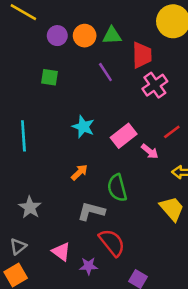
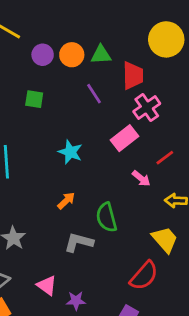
pink rectangle: (124, 136) -> (125, 138), moved
red semicircle: (112, 243) -> (144, 276), moved, turned 80

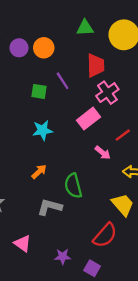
green triangle: (101, 55) -> (85, 28), moved
green square: (34, 99) -> (39, 91), moved
cyan star: (70, 152) -> (43, 130), turned -30
purple star: (76, 301) -> (63, 256), moved

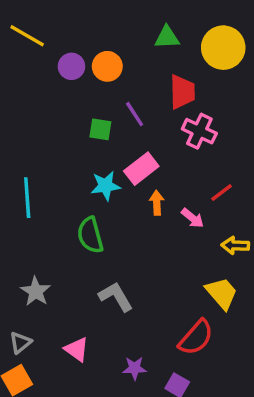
pink cross: (107, 93) -> (199, 131), turned -30
pink rectangle: (89, 119) -> (141, 169), moved
orange arrow: (39, 172) -> (157, 203), moved, turned -49
green semicircle: (73, 186) -> (90, 235), moved
gray L-shape: (50, 207) -> (116, 297), turned 45

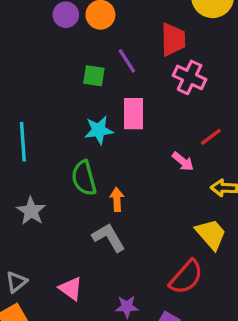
pink rectangle: (141, 169) -> (133, 114), turned -52
orange arrow: (157, 203) -> (117, 199), moved
gray star: (36, 291) -> (31, 211), moved

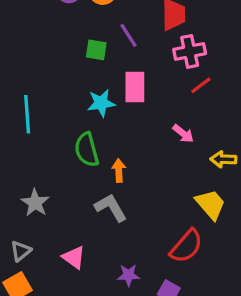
pink cross: (190, 77) -> (190, 51), turned -36
red line: (211, 137) -> (201, 85), moved
gray star: (31, 211) -> (35, 203), moved

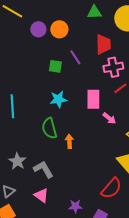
pink rectangle: (135, 87) -> (93, 99), moved
gray L-shape: (111, 208) -> (43, 169), moved

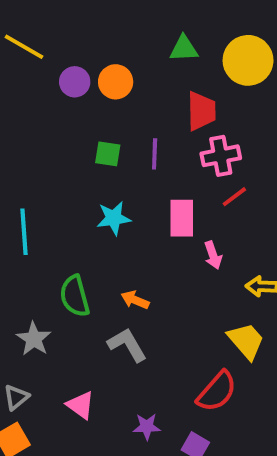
purple line: (75, 57) -> (155, 154), moved, turned 35
pink arrow: (109, 118) -> (213, 255), turned 32
green semicircle: (49, 128) -> (75, 296), moved
orange arrow: (69, 141) -> (135, 300), turned -64
gray L-shape: (43, 169) -> (127, 345), moved

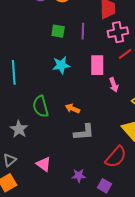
gray L-shape: (127, 345) -> (84, 132), moved, turned 115

